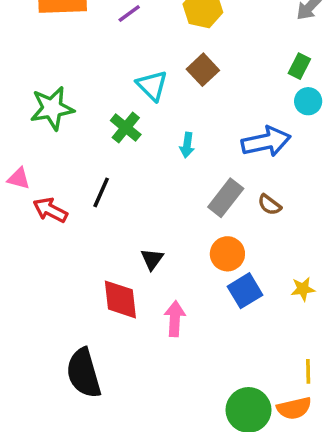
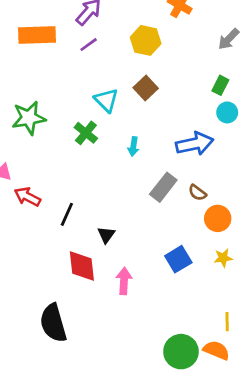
black line: (101, 192) -> (67, 214), moved
orange circle: (227, 254) -> (218, 218), moved
orange semicircle: (294, 408) -> (216, 350), turned -145

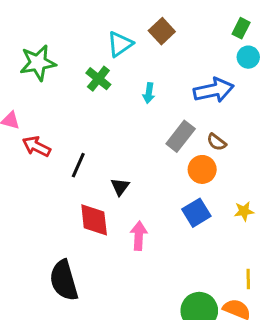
cyan triangle: (106, 100) -> (120, 44), turned 40
orange circle: (218, 218) -> (202, 169), moved

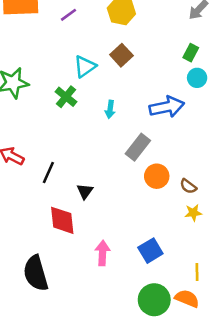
brown semicircle: (217, 142) -> (188, 186), moved
blue square: (196, 213) -> (150, 251), moved
pink arrow: (139, 236) -> (103, 253), moved

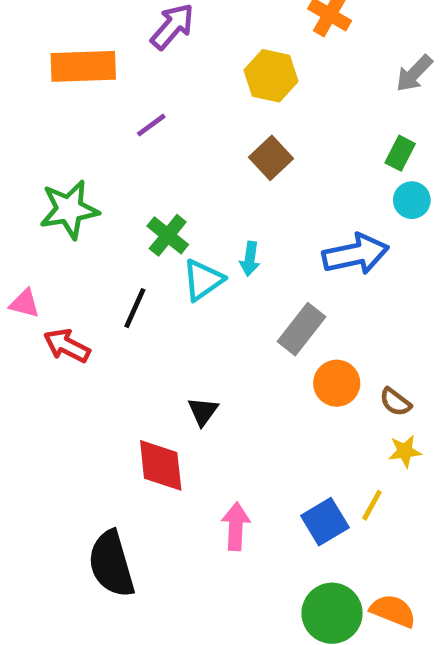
purple line: (68, 15) -> (151, 125), moved
cyan triangle: (85, 67) -> (203, 280), moved
black line: (48, 172) -> (135, 308), moved
yellow line: (197, 272) -> (372, 505), moved, turned 30

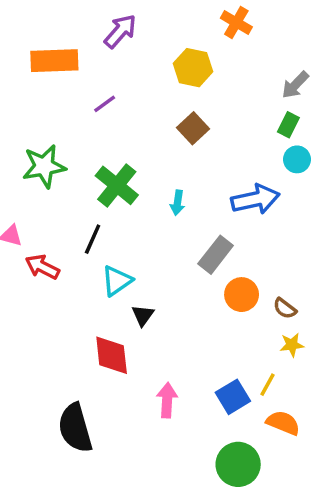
gray arrow: (414, 73) -> (295, 85), moved
green cross: (168, 235) -> (117, 185), size x1.4
cyan triangle: (203, 280) -> (117, 281), moved
orange semicircle: (393, 611) -> (283, 423), moved

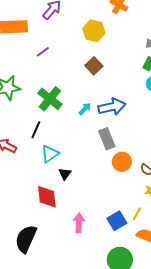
blue arrow: (255, 199) -> (112, 107), moved
cyan arrow: (177, 203) -> (85, 109), turned -144
gray rectangle: (216, 255) -> (107, 139), turned -60
black semicircle: (75, 428) -> (26, 239), turned 40

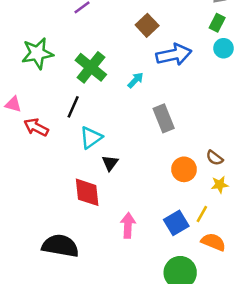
blue arrow: (112, 107) -> (174, 55), moved
orange circle: (122, 162) -> (184, 169), moved
black semicircle: (26, 239) -> (60, 246), turned 76

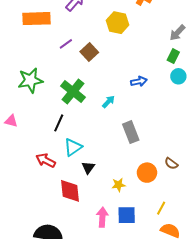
brown square: (147, 25) -> (89, 52), moved
blue arrow: (174, 55) -> (139, 81), size x0.6
red arrow: (36, 127) -> (46, 160), moved
yellow star: (220, 185) -> (119, 185), moved
blue square: (176, 223) -> (127, 215), moved, turned 30

